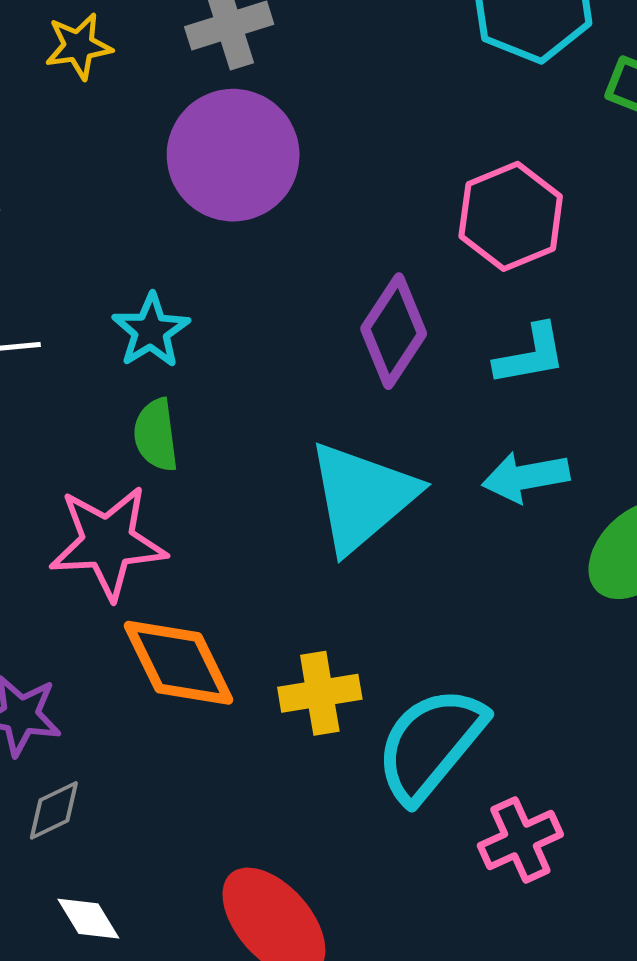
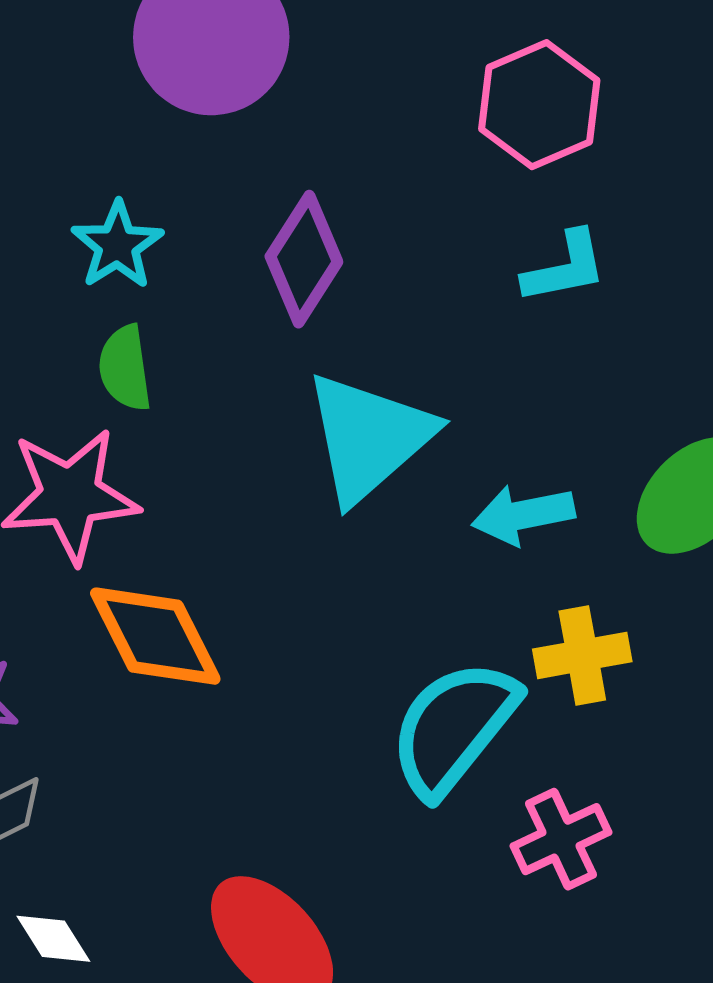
purple diamond: (394, 331) -> (304, 259), moved
cyan arrow: (526, 477) -> (523, 515), moved
yellow cross: (320, 693) -> (582, 655), moved

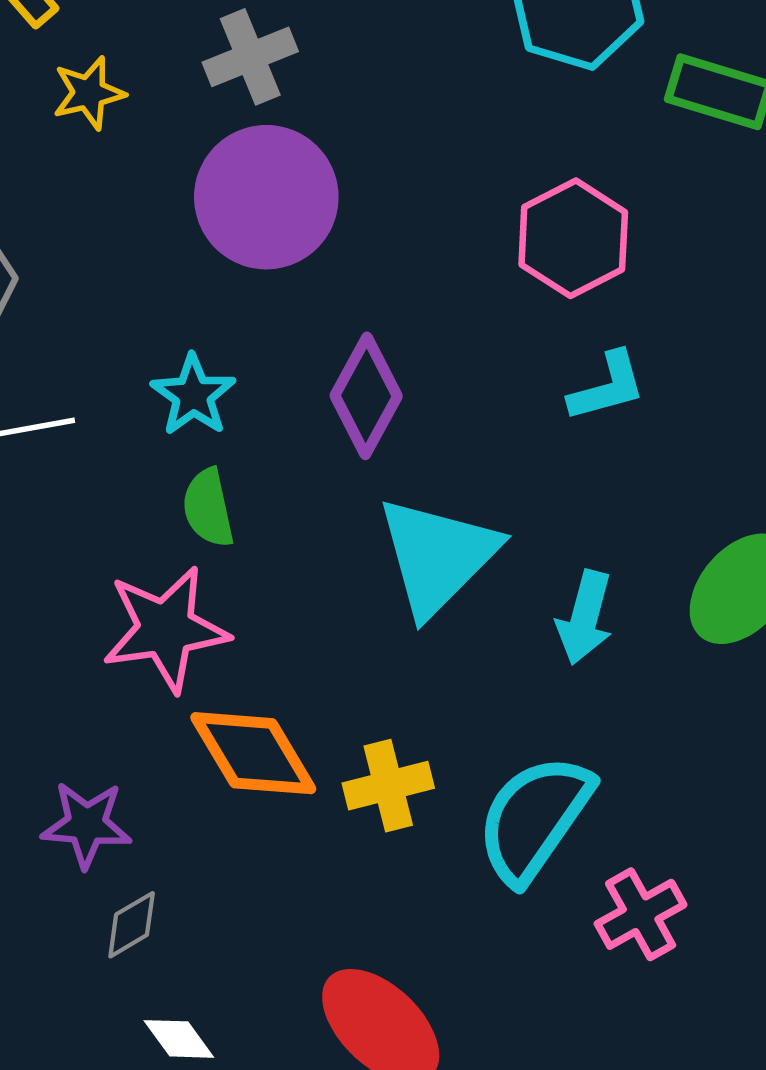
cyan arrow: (523, 515) -> (585, 618), turned -60
yellow cross: (582, 655) -> (388, 786), moved

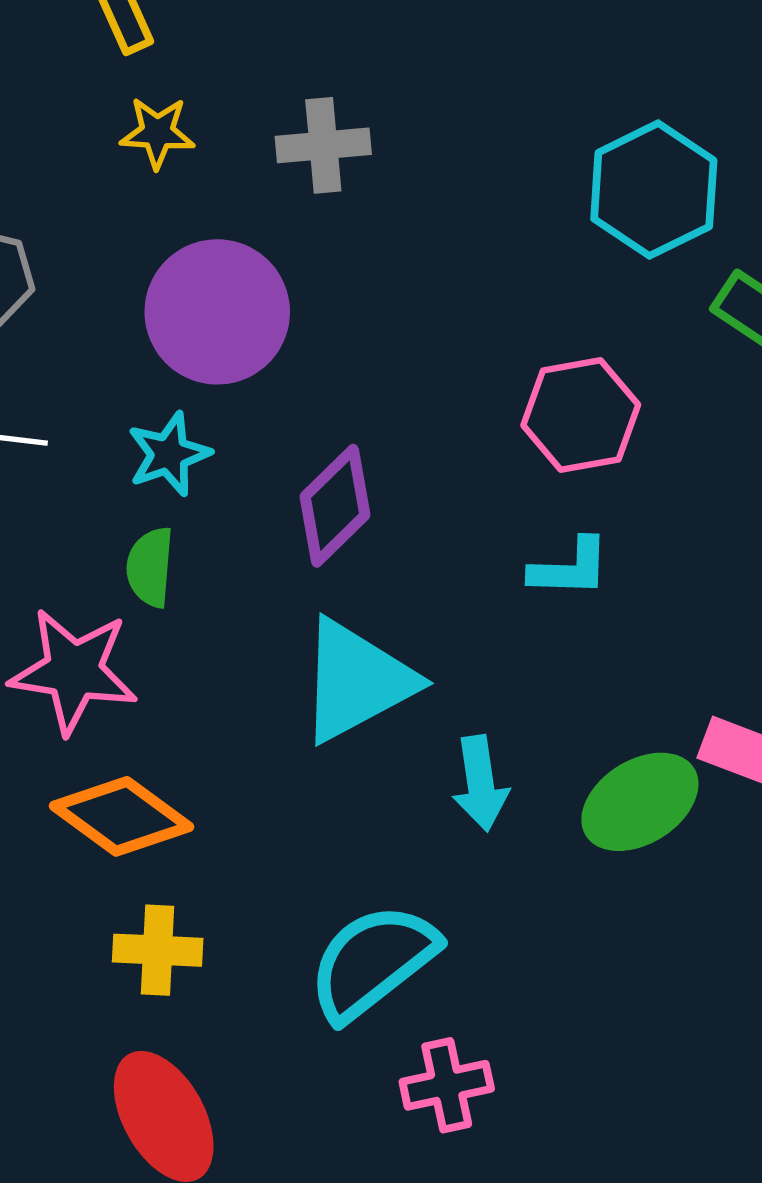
purple circle: (266, 197) -> (217, 312), moved
cyan arrow: (585, 618) -> (480, 783), turned -40
orange diamond: (253, 753) -> (121, 816), turned -40
yellow cross: (388, 786) -> (158, 950), moved

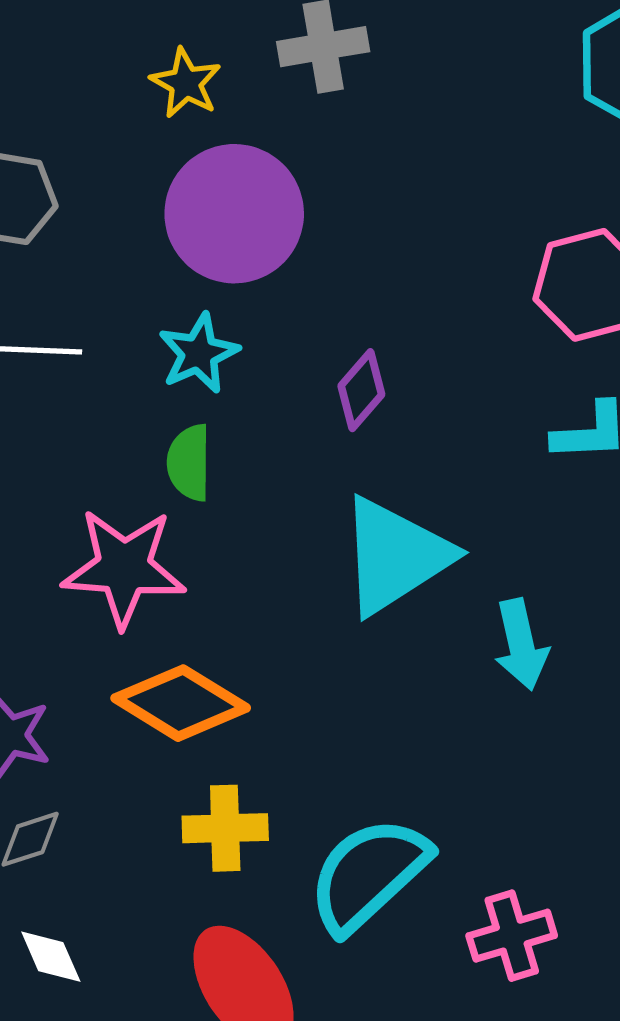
yellow star: (157, 133) -> (186, 83), moved, turned 30
purple diamond: (335, 506) -> (361, 390), size x0.7
cyan semicircle: (373, 962) -> (368, 875), moved

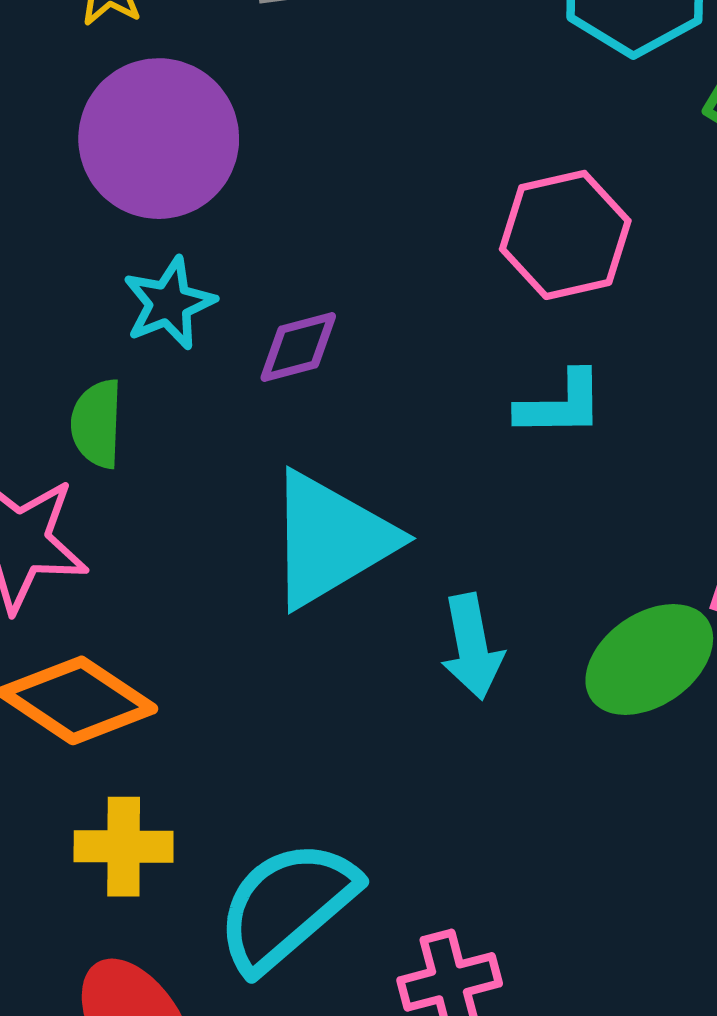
cyan star: (199, 353) -> (169, 303), moved
purple diamond: (361, 390) -> (298, 347), turned 32

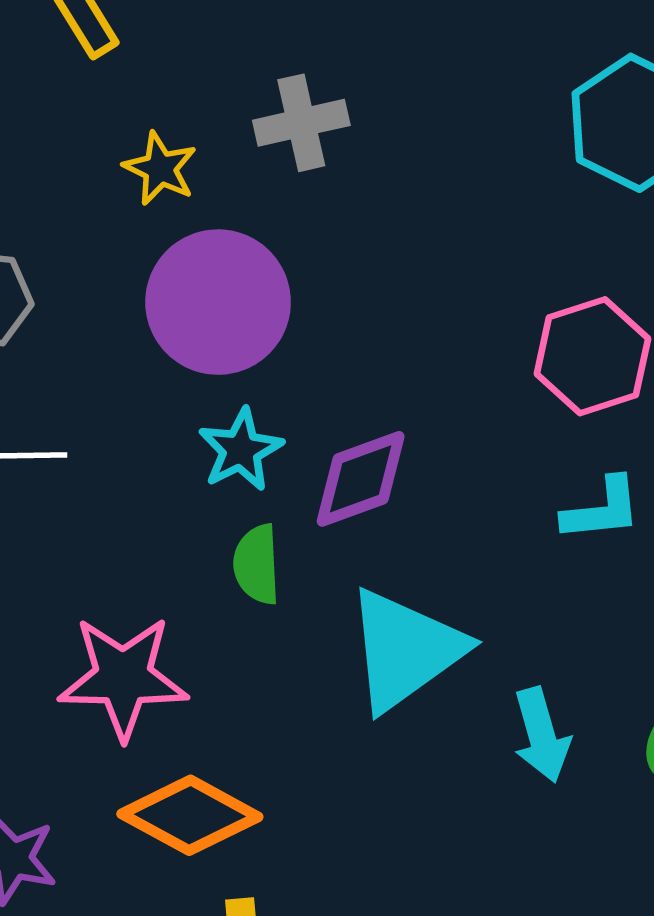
purple diamond: (298, 347) -> (361, 479), size x1.4
green semicircle: (97, 424) -> (257, 564), moved

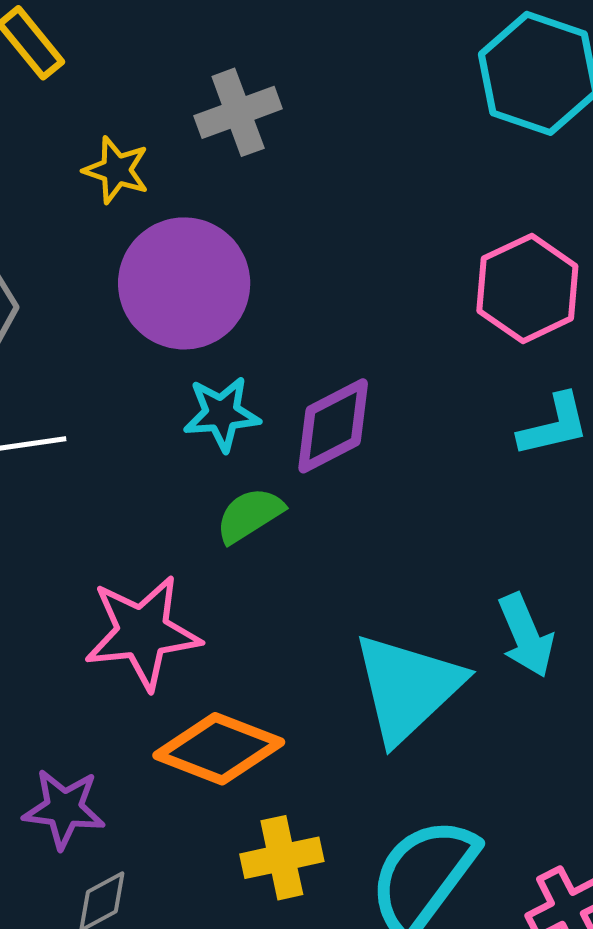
cyan star: (241, 450) -> (222, 414), turned 30
green semicircle: (257, 564) -> (250, 515), turned 68
cyan triangle: (405, 650) -> (408, 688), moved

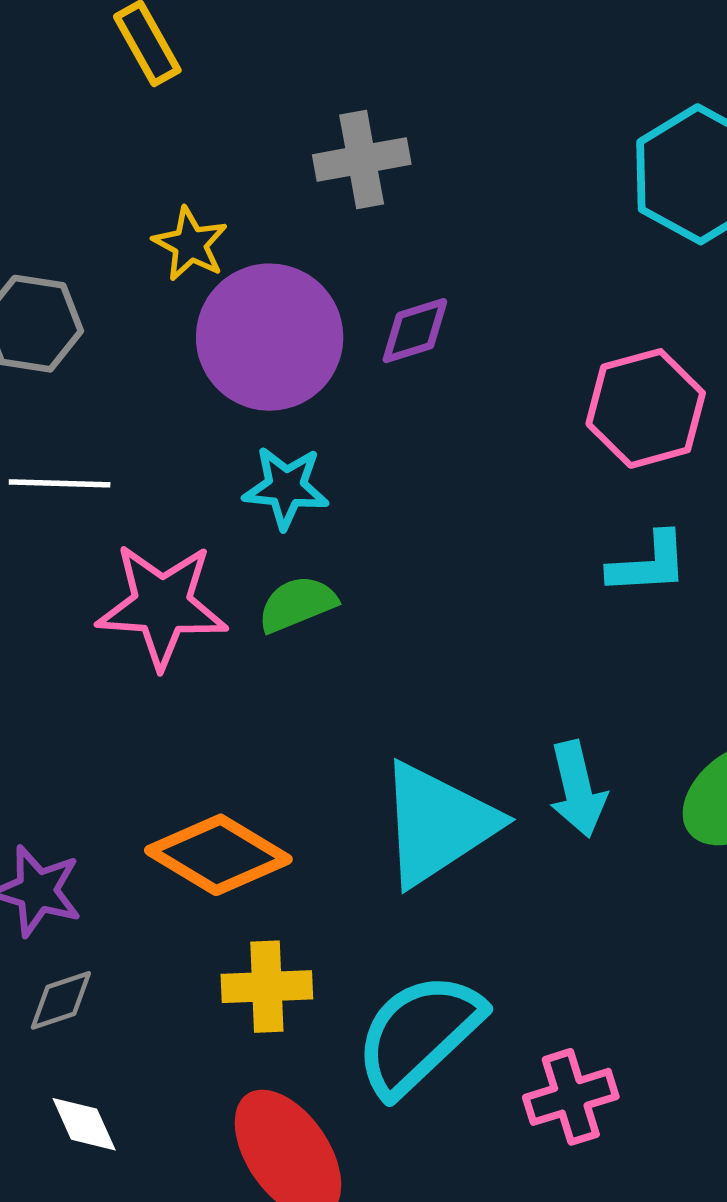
yellow star: (116, 170) -> (190, 244), moved
purple diamond: (333, 426) -> (415, 331), moved, size x0.7
pink star: (143, 632) -> (162, 605), moved

